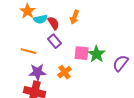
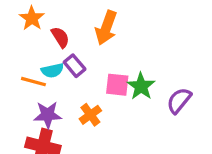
orange arrow: (75, 17) -> (106, 28), size x1.5
cyan semicircle: (41, 19) -> (52, 70), moved
red semicircle: (54, 23) -> (60, 37), moved

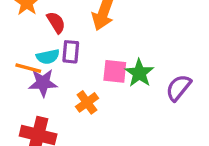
purple rectangle: (75, 66) -> (71, 52), turned 45
purple star: (48, 115) -> (43, 83), moved

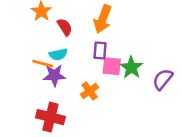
purple rectangle: (71, 52) -> (100, 50), moved

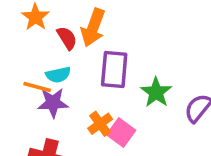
orange arrow: (103, 19) -> (93, 28), moved
purple rectangle: (100, 50) -> (114, 70), size x1.5
pink square: (112, 66) -> (121, 132), moved, turned 30

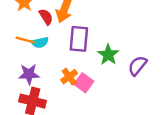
orange line: (37, 87) -> (25, 40), moved
purple star: (53, 103) -> (29, 74), moved

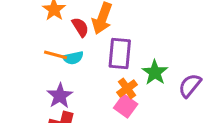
purple star: (29, 74) -> (60, 96), turned -30
orange cross: (69, 77) -> (127, 88), moved

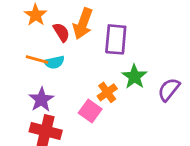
purple rectangle: (120, 53) -> (116, 39), moved
pink square: (126, 106) -> (90, 111), moved

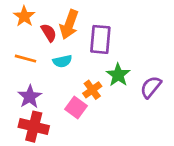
cyan semicircle: (54, 62) -> (62, 61), moved

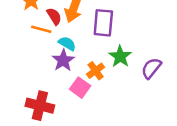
orange line: (26, 59) -> (41, 29), moved
cyan semicircle: (62, 61) -> (67, 43), turned -138
purple star: (30, 97) -> (63, 60), moved

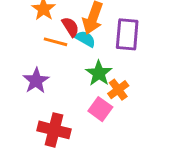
cyan semicircle: (67, 43) -> (85, 39), moved
green star: (120, 56) -> (99, 73), moved
purple star: (63, 60) -> (36, 81), moved

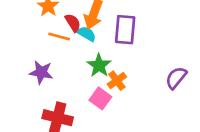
purple star: (36, 81) -> (41, 72), turned -30

